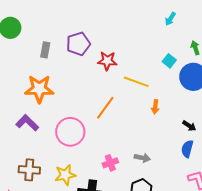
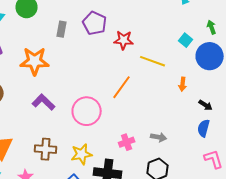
purple pentagon: (78, 44) -> (95, 23), turned -30
orange star: (39, 89) -> (35, 61), moved
orange arrow: (155, 107) -> (183, 84), moved

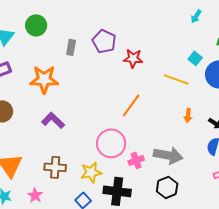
yellow line: (153, 61) -> (176, 79), moved
orange arrow: (183, 84) -> (188, 115), moved
pink circle: (87, 111) -> (111, 143), moved
gray arrow: (159, 137) -> (168, 155), size x1.8

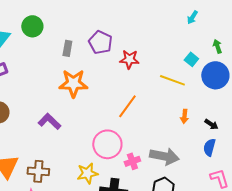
orange star: (44, 79) -> (73, 83), moved
brown cross: (55, 167) -> (38, 171), moved

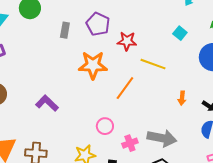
cyan square: (191, 59) -> (180, 33), moved
yellow line: (172, 80) -> (153, 64), moved
orange star: (73, 83) -> (93, 65), moved
pink circle: (107, 144) -> (105, 126), size x0.6

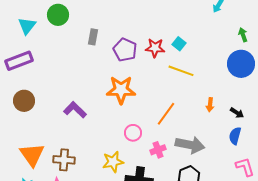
purple pentagon: (98, 24) -> (125, 50), moved
cyan square: (180, 33) -> (179, 44), moved
orange star: (93, 65) -> (121, 90), moved
orange line: (125, 88) -> (166, 114), moved

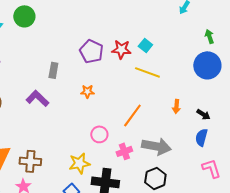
gray rectangle: (93, 37) -> (53, 70), moved
orange star: (121, 90) -> (87, 91), size x0.5
purple L-shape: (75, 110) -> (37, 98), moved

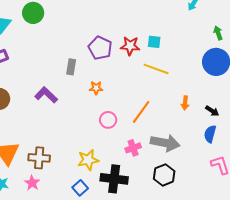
cyan square: (145, 45) -> (154, 42), turned -32
gray rectangle: (53, 70) -> (71, 67), moved
pink circle: (99, 134) -> (108, 120), moved

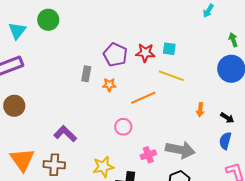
orange star: (96, 88) -> (109, 85), moved
purple L-shape: (46, 95) -> (65, 134), moved
orange line: (141, 112) -> (143, 98), moved, turned 30

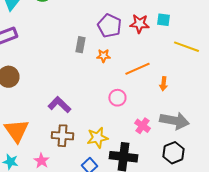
yellow line: (171, 76) -> (186, 47), moved
orange arrow: (200, 110) -> (163, 84), moved
pink cross: (148, 155) -> (142, 126), turned -35
brown cross: (54, 165) -> (62, 136), moved

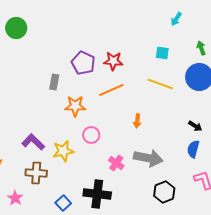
cyan square: (163, 20) -> (162, 53), moved
orange star: (103, 56) -> (75, 106), moved, size x1.5
orange line: (137, 69) -> (111, 90), moved
yellow star: (97, 138) -> (63, 151), moved
black hexagon: (173, 153) -> (164, 192), moved

